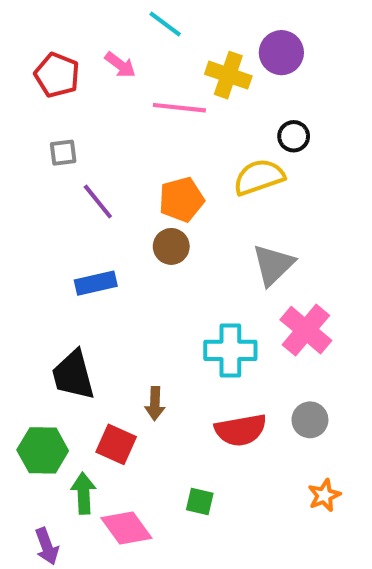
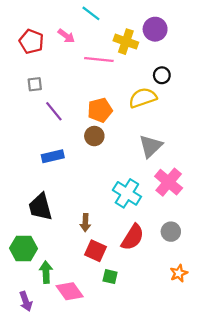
cyan cross: (230, 350) -> (127, 193), turned 32
red semicircle: (241, 430) -> (133, 237), turned -48
red square: (116, 444) -> (95, 251), moved

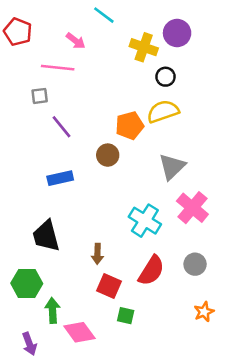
red pentagon: (31, 42) -> (18, 32), moved
pink line: (99, 60) -> (58, 68), moved
black circle: (162, 75) -> (165, 77), moved
orange pentagon: (100, 110) -> (130, 126), moved

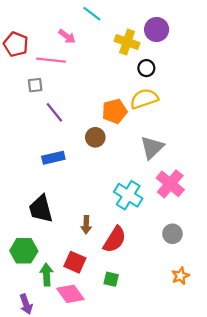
red pentagon: (18, 32) -> (16, 44), moved
red semicircle: (151, 271) -> (115, 239), moved
red square: (109, 286) -> (75, 262), moved

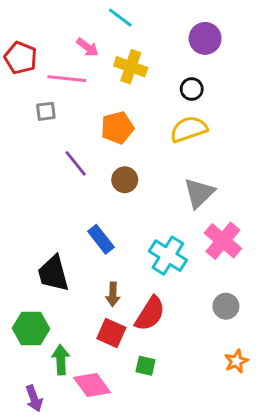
yellow cross: (127, 42) -> (131, 67), moved
orange pentagon: (115, 111) -> (117, 128), moved
purple line: (54, 112) -> (76, 163), moved
blue rectangle: (53, 158) -> (101, 239), moved, turned 65
red square: (75, 262) -> (111, 333), moved

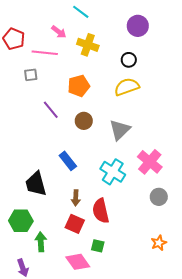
gray triangle: (199, 193) -> (120, 130), moved
gray circle: (226, 306) -> (159, 197), moved
red semicircle: (150, 314) -> (101, 211), turned 135
pink diamond: (92, 385) -> (78, 262), moved

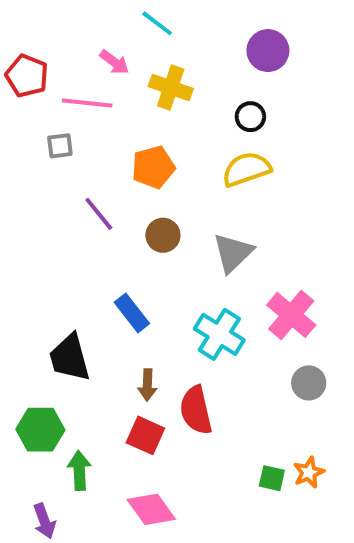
green square: (98, 246) -> (272, 478), moved

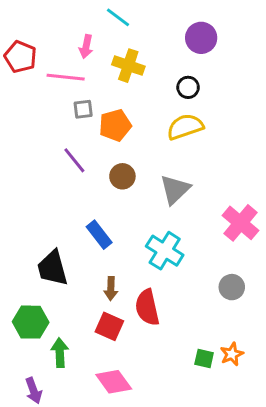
pink arrow: (114, 62) -> (86, 47), turned 65
gray square: (60, 146) -> (83, 109), moved
pink cross: (291, 315) -> (241, 223), moved

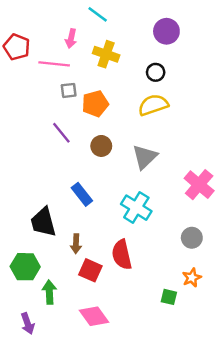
brown arrow: (111, 289) -> (76, 244), moved
orange star: (232, 354) -> (192, 278), moved

